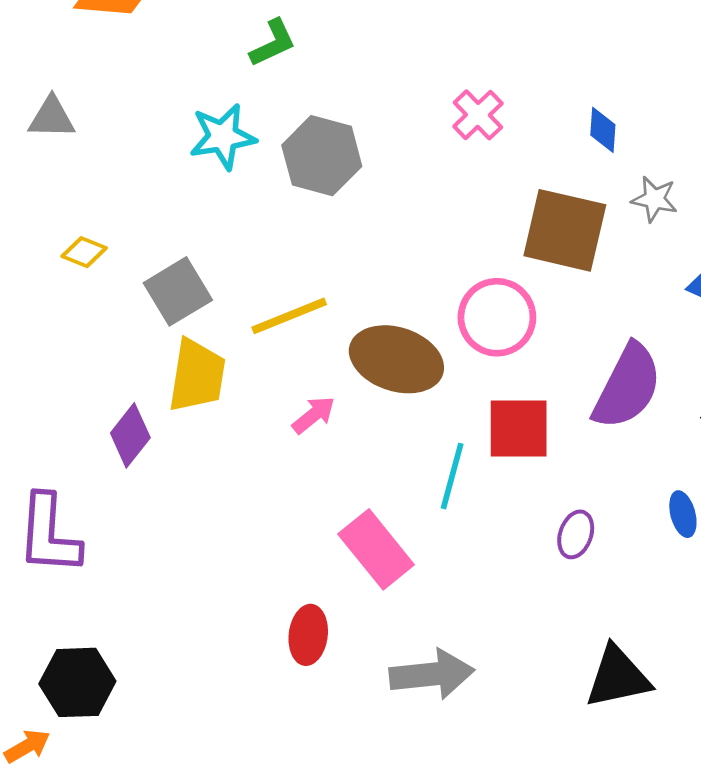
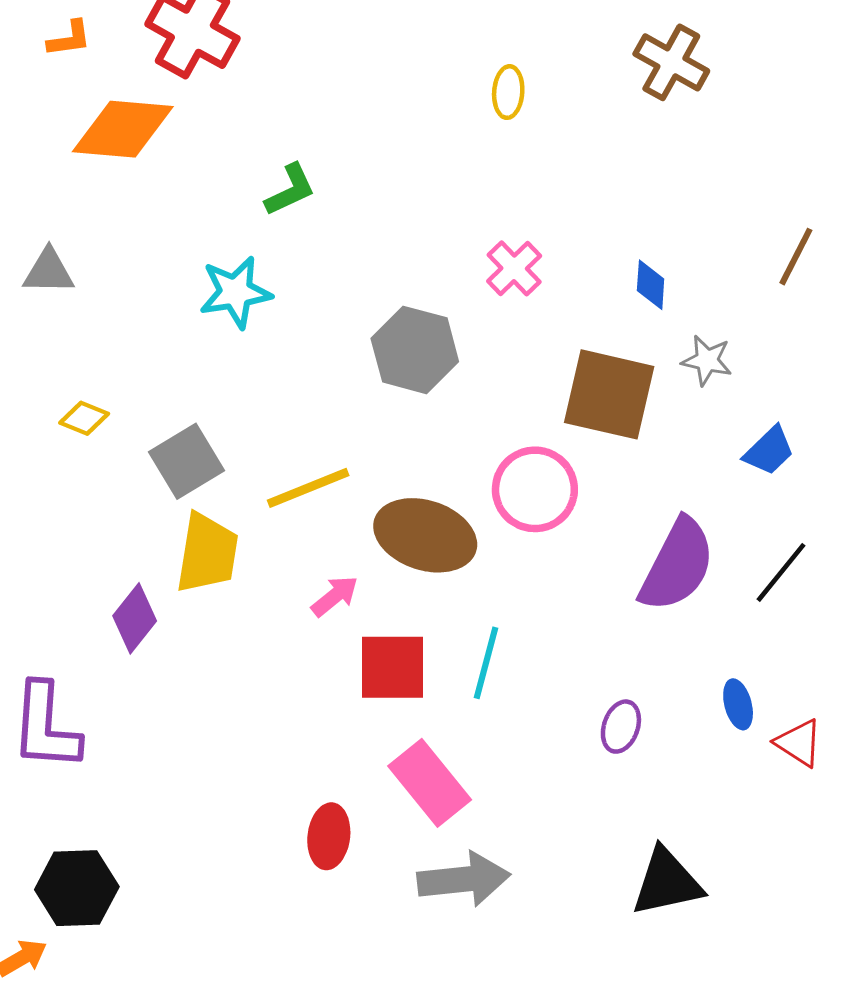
gray hexagon: (322, 156) -> (415, 350), moved
red square: (519, 429) -> (393, 667), moved
pink rectangle: (376, 549) -> (430, 783), moved

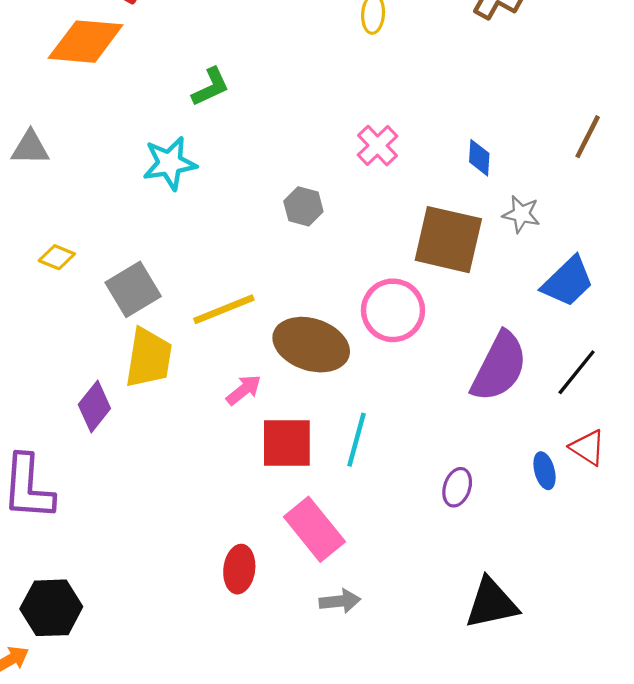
gray hexagon: (415, 350) -> (303, 206), size x0.6
blue trapezoid: (769, 451) -> (568, 282), size x1.4
red triangle: (799, 743) -> (588, 447), moved
gray arrow: (464, 879) -> (340, 601), size x0.6

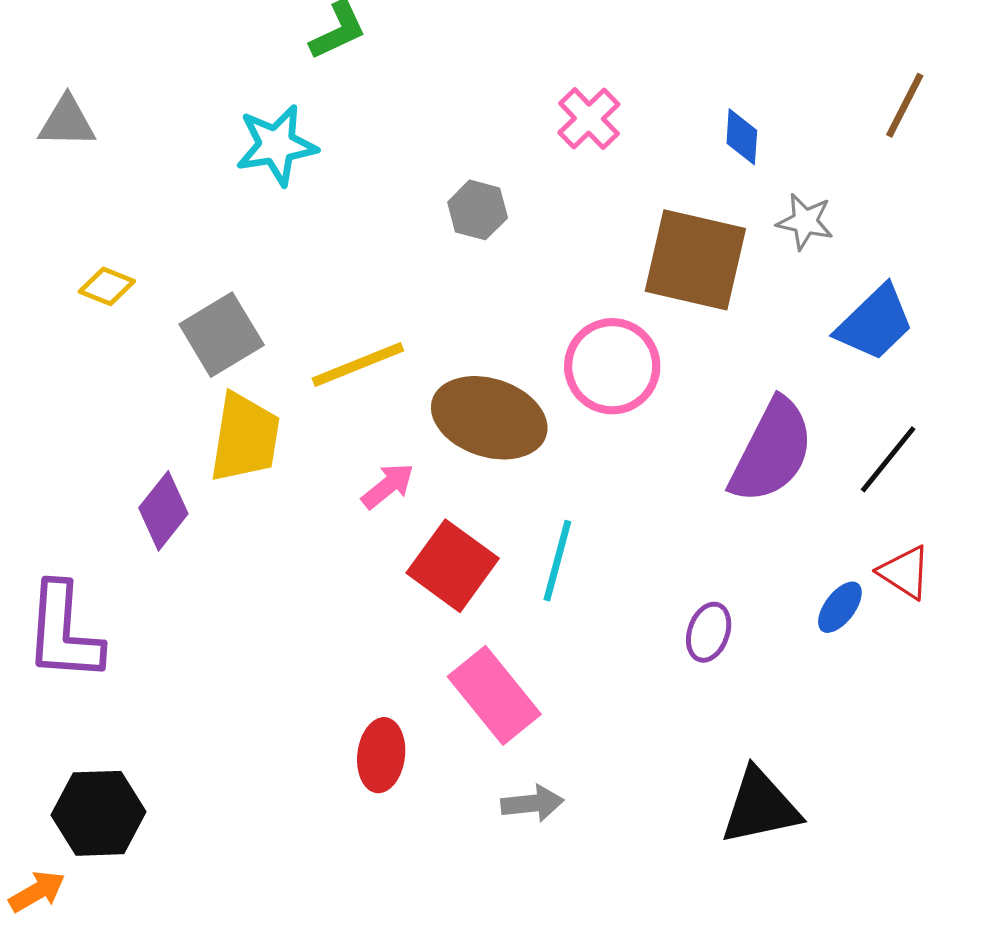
red square: (287, 443) -> (453, 566), turned 36
blue ellipse: (545, 471) -> (840, 607), turned 52

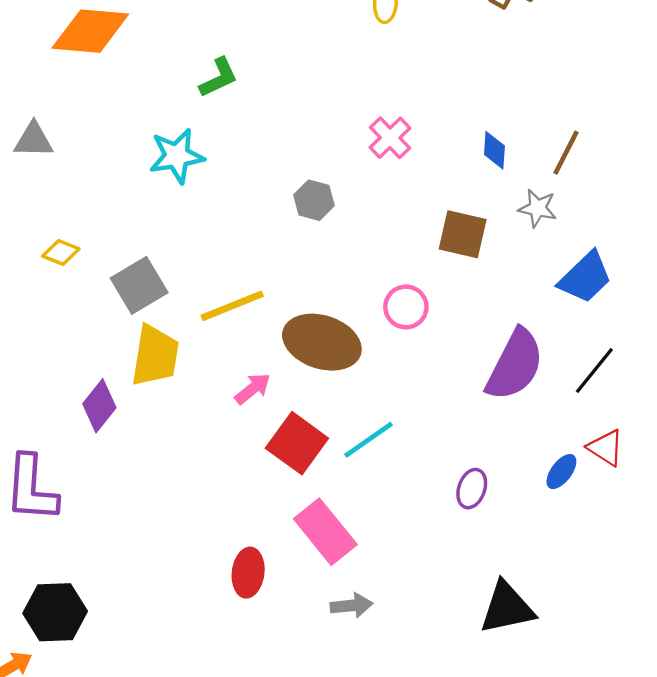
brown line: (905, 105) -> (566, 153), moved
brown square: (695, 260) -> (463, 234), size x0.7
pink circle: (612, 366) -> (406, 307), size x0.7
cyan line: (557, 561) -> (368, 440), turned 40

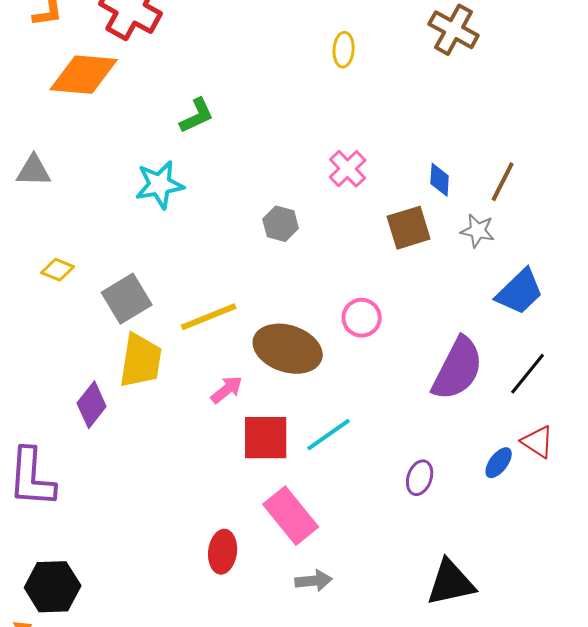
brown square: (463, 234) -> (409, 228), moved, turned -30
red square: (297, 443) -> (266, 438), turned -36

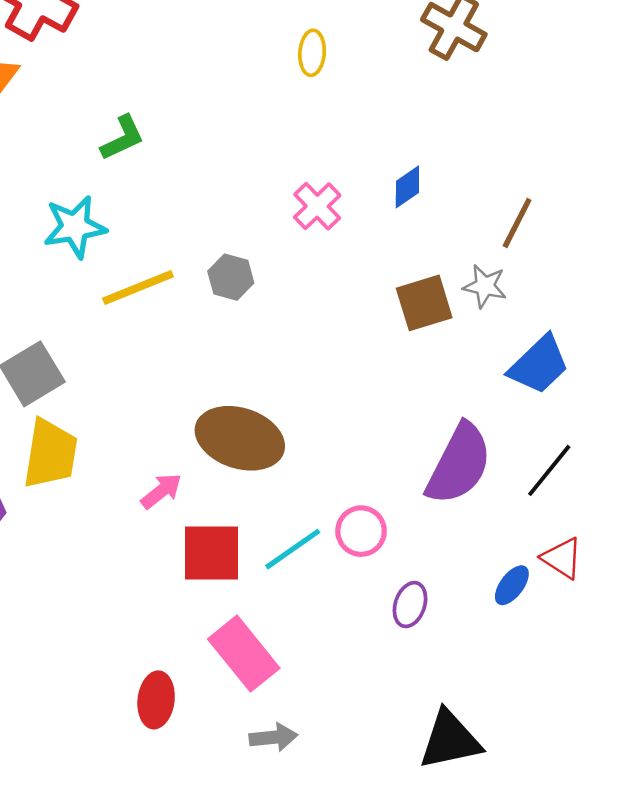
blue diamond: (440, 180) -> (407, 187), moved, turned 52
brown square: (409, 228) -> (424, 303), moved
yellow line: (209, 317) -> (138, 287), moved
pink circle: (362, 318) -> (361, 531), moved

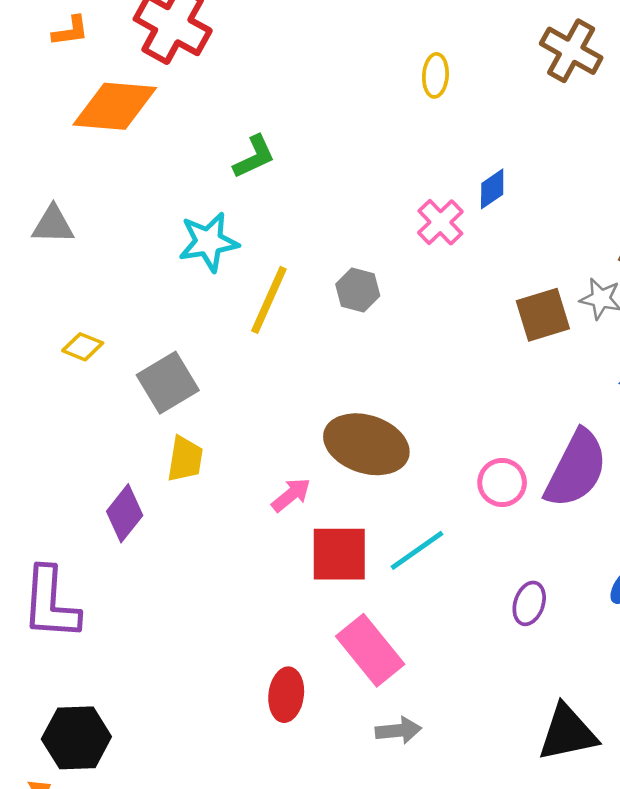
blue diamond: (407, 187) -> (492, 189), moved
yellow line: (138, 287) -> (269, 300), turned -44
yellow trapezoid: (50, 454) -> (185, 459), size x0.7
pink circle: (361, 531) -> (502, 483), moved

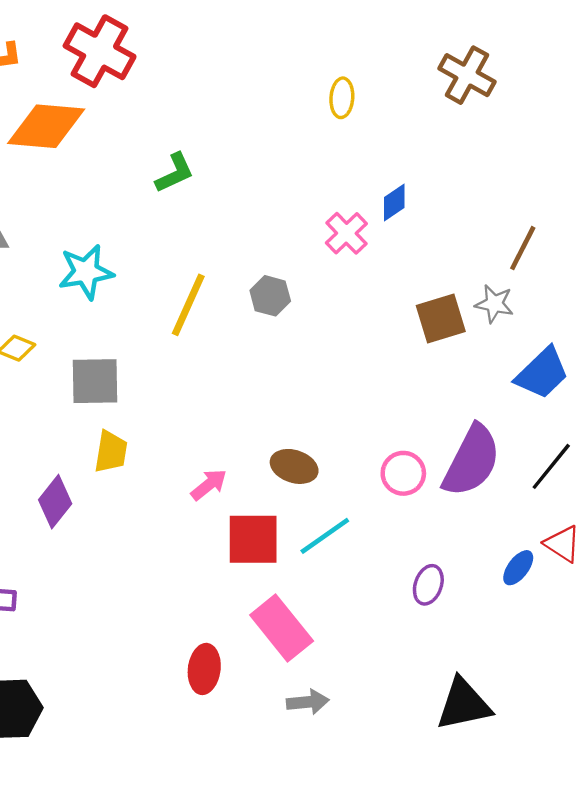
cyan star: (208, 242) -> (86, 272), moved
gray square: (168, 383) -> (95, 381), turned 30
brown ellipse: (366, 444) -> (294, 466), moved, size x0.6

